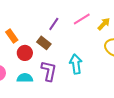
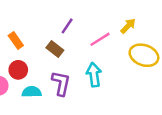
pink line: (82, 19) -> (100, 39), moved
red circle: (25, 53) -> (18, 70), moved

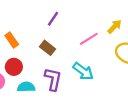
purple line: (67, 26) -> (53, 19), moved
cyan arrow: (94, 75) -> (83, 71), turned 135

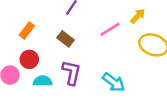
orange rectangle: (12, 40) -> (27, 30), turned 72
cyan arrow: (83, 71) -> (114, 82), moved

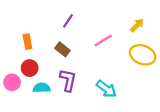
yellow arrow: (138, 16) -> (137, 25), moved
orange rectangle: (27, 30) -> (27, 42), turned -48

